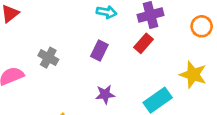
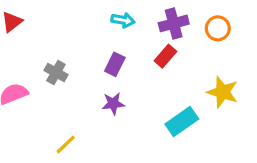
orange circle: (202, 26) -> (218, 28), moved
purple star: (105, 94) -> (113, 104), moved

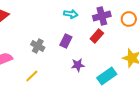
gray cross: (56, 72) -> (38, 46), moved
purple star: (113, 104) -> (78, 65), moved
yellow line: (66, 144) -> (32, 76), moved

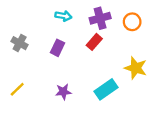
gray cross: (38, 46) -> (20, 43), moved
purple star: (78, 65) -> (63, 92), moved

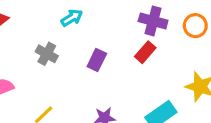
cyan arrow: (63, 16) -> (72, 18), moved, turned -42
purple cross: (100, 18) -> (153, 21), turned 30

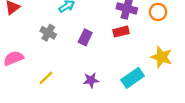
red rectangle: (145, 52) -> (121, 32), turned 35

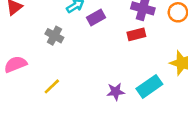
purple rectangle: (85, 37) -> (96, 17), moved, turned 35
purple star: (91, 80) -> (116, 92), moved

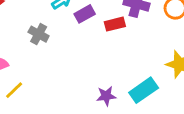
red rectangle: (136, 34) -> (115, 24), moved
yellow line: (52, 86) -> (14, 90), moved

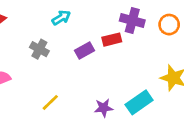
purple rectangle: (85, 14) -> (84, 50), moved
yellow line: (14, 90) -> (50, 102), moved

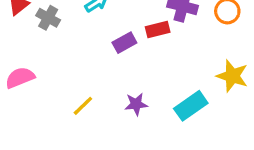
gray cross: (39, 49) -> (48, 18), moved
purple star: (104, 108) -> (136, 104), moved

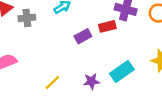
gray cross: (48, 18) -> (27, 18), turned -35
cyan rectangle: (191, 106) -> (122, 72), moved

